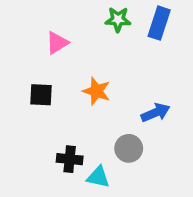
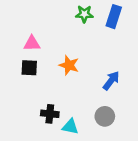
pink triangle: (57, 43) -> (32, 43), moved, turned 30
blue arrow: (156, 113) -> (111, 81), turned -30
gray circle: (129, 148) -> (105, 116), moved

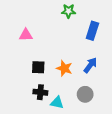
blue rectangle: (114, 17) -> (92, 31), moved
orange star: (69, 65) -> (64, 68), moved
black square: (29, 68) -> (38, 67), moved

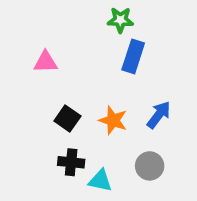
blue rectangle: (92, 31) -> (133, 56), moved
black square: (38, 67) -> (67, 118), turned 32

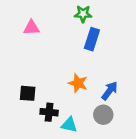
pink triangle: (46, 62) -> (31, 28), moved
blue arrow: (159, 115) -> (110, 91), moved
black square: (67, 118) -> (28, 93), moved, turned -30

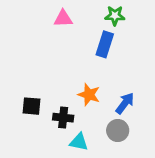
green star: (83, 14) -> (115, 16), moved
pink triangle: (31, 28) -> (63, 18), moved
black cross: (49, 112) -> (63, 118), moved

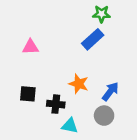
pink triangle: (63, 18) -> (30, 47), moved
blue rectangle: (105, 44) -> (93, 39), turned 30

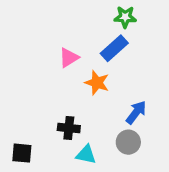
pink triangle: (30, 47) -> (69, 58), moved, turned -30
orange star: (79, 84) -> (97, 83), moved
black square: (28, 94) -> (22, 153), moved

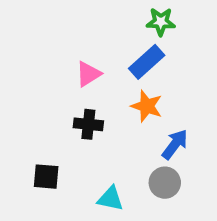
orange star: (97, 83) -> (147, 106), moved
black cross: (69, 128) -> (88, 124), moved
black square: (22, 153) -> (46, 177), moved

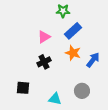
green star: (161, 22) -> (63, 11), moved
black cross: (88, 124) -> (44, 62), turned -32
blue arrow: (175, 144) -> (93, 60), moved

